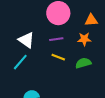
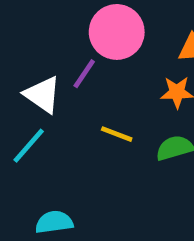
purple line: (56, 39) -> (84, 74), moved, turned -48

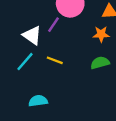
yellow line: (117, 134) -> (55, 60), moved

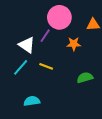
orange star: (101, 34) -> (74, 44), moved
green semicircle: (100, 63) -> (85, 78), moved

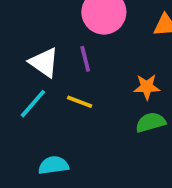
purple line: (45, 36) -> (85, 59), moved, turned -48
orange star: (74, 44) -> (147, 87), moved

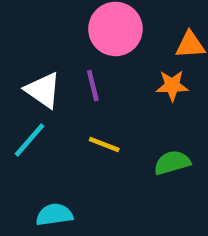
orange star: (147, 87) -> (172, 86), moved
yellow line: (80, 102) -> (104, 144), moved

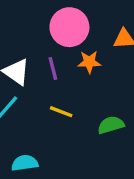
orange star: (172, 86) -> (89, 62), moved

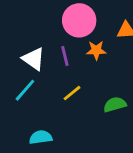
yellow line: (61, 112) -> (72, 93), turned -60

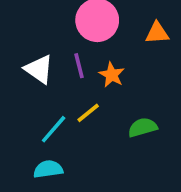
orange star: (96, 50) -> (112, 75), moved, turned 30
cyan line: (25, 90) -> (54, 129), moved

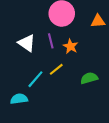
cyan semicircle: (48, 169) -> (19, 99), moved

